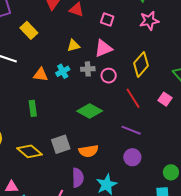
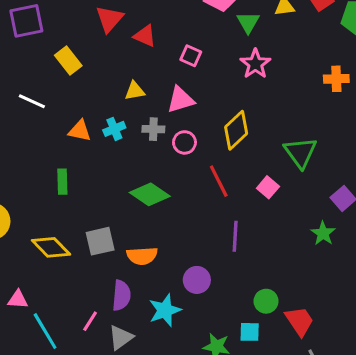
pink star: (149, 21) -> (255, 64), turned -30
purple line: (131, 130) -> (235, 236), moved, turned 66
purple circle: (132, 157) -> (197, 280), moved

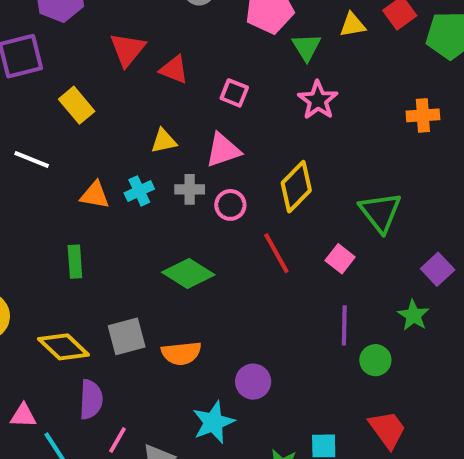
purple line: (235, 236) -> (344, 325), moved
purple semicircle: (121, 295) -> (91, 399), moved
green circle: (266, 301) -> (375, 360), moved

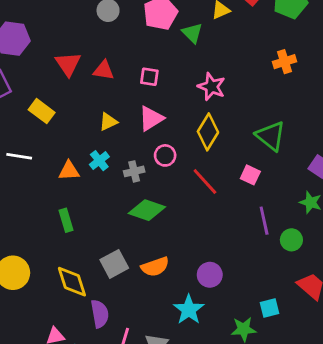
pink star: (318, 100) -> (212, 87), moved
gray cross: (190, 189) -> (134, 171), moved
yellow diamond: (63, 347) -> (72, 282), turned 42

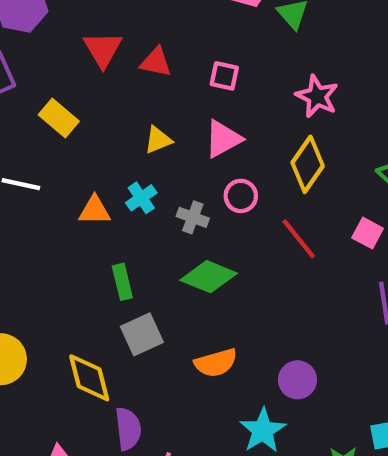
gray cross: (134, 171) -> (193, 217), turned 30
green rectangle: (66, 220) -> (122, 282), moved
gray square: (114, 264) -> (142, 334), moved

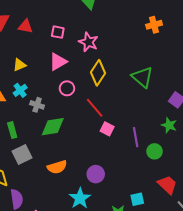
pink star: (317, 96) -> (88, 42), moved
yellow triangle: (158, 140) -> (19, 65), moved
gray cross: (193, 217) -> (37, 105), moved
pink square: (368, 233) -> (107, 129), moved
green diamond: (209, 277) -> (53, 127), turned -30

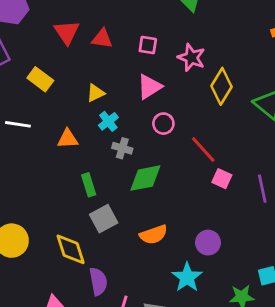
yellow diamond: (98, 73) -> (222, 86), moved
cyan cross: (20, 90) -> (108, 121), moved

